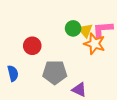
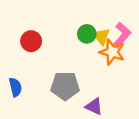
pink L-shape: (103, 29) -> (122, 35), turned 135
red circle: (32, 46) -> (31, 41), moved

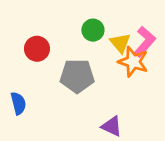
green circle: (87, 34) -> (93, 30), moved
gray pentagon: (65, 86) -> (77, 76), moved

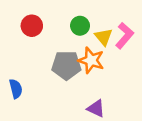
red circle: (37, 49) -> (32, 26), moved
orange star: (133, 62) -> (91, 60), moved

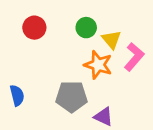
pink L-shape: (124, 36) -> (134, 57), moved
gray pentagon: (66, 65) -> (72, 97), moved

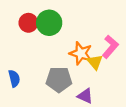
green circle: (86, 28) -> (49, 23), moved, size x1.5
yellow triangle: (111, 40) -> (95, 62), moved

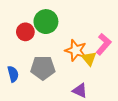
red circle: (28, 23) -> (25, 32), moved
gray pentagon: (59, 80) -> (43, 68), moved

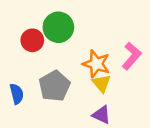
yellow triangle: (89, 59) -> (101, 83), moved
gray pentagon: (43, 68) -> (54, 86), turned -30

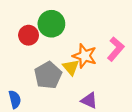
yellow triangle: (101, 83) -> (71, 67), moved
blue semicircle: (17, 94) -> (15, 99), moved

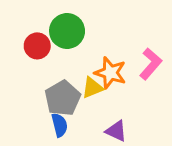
yellow triangle: (71, 67) -> (92, 88), turned 48
blue semicircle: (15, 99) -> (60, 125), moved

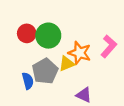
green circle: (67, 31) -> (48, 36), moved
blue semicircle: (60, 125) -> (28, 81), moved

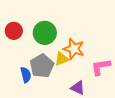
red circle: (27, 33) -> (14, 31), moved
pink L-shape: (109, 46) -> (101, 67), moved, turned -140

